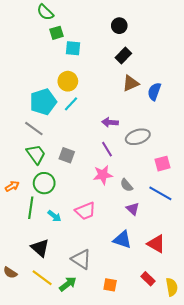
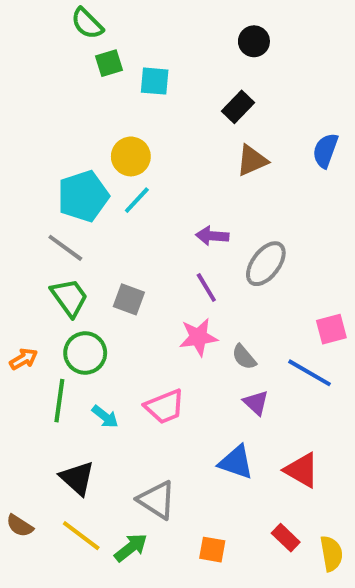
black circle: (119, 26) -> (254, 41), moved
cyan square: (73, 48) -> (155, 81), moved
blue semicircle: (154, 92) -> (325, 151), moved
gray ellipse: (138, 137) -> (266, 264), turned -35
pink square: (162, 164) -> (331, 329), moved

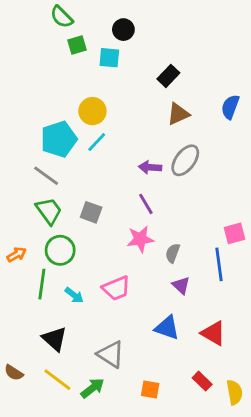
black circle: (254, 41) -> (123, 30), moved
gray ellipse: (266, 264) -> (185, 160), moved
gray semicircle: (244, 357) -> (173, 253), turned 60
blue line: (310, 373) -> (219, 264), turned 52

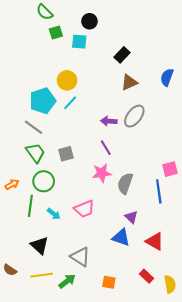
gray square: (91, 212) -> (66, 154), turned -35
gray semicircle: (173, 253) -> (125, 183), size x1.5
purple triangle: (181, 285) -> (131, 217), moved
yellow line: (57, 380) -> (42, 275), turned -45

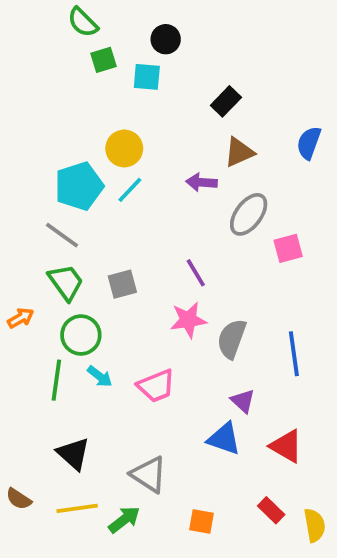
purple arrow: (109, 121) -> (201, 182), moved
pink square: (170, 169) -> (288, 248), moved
orange arrow: (12, 184) -> (21, 318), moved
cyan arrow: (54, 214) -> (100, 376), moved

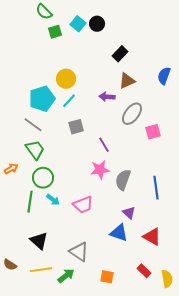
black circle: (166, 39) -> (97, 24), moved
cyan square: (147, 77) -> (78, 24), moved, turned 35
gray square: (122, 284) -> (76, 127), moved

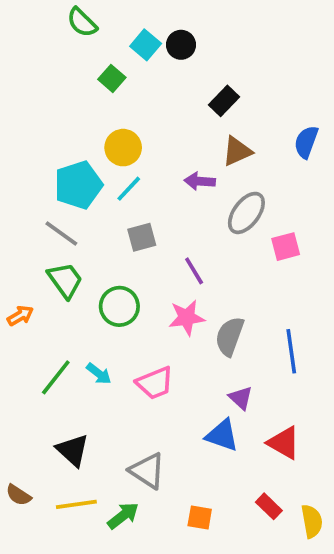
green square: (55, 32) -> (112, 78), moved, turned -32
green circle: (43, 178) -> (119, 306), moved
green line: (30, 202) -> (56, 377), turned 30

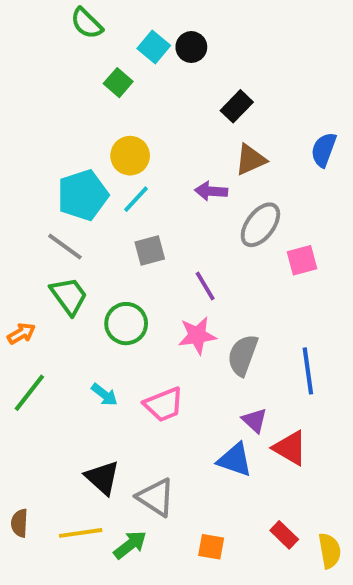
green line: (56, 377) -> (29, 393), moved
red triangle: (284, 443) -> (290, 448), moved
black triangle: (73, 450) -> (102, 478), moved
brown semicircle: (18, 495) -> (19, 523), turned 60

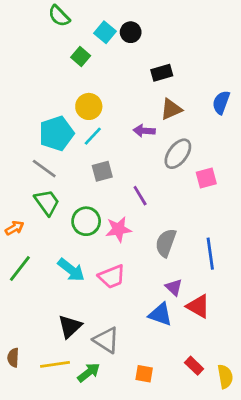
black rectangle: (237, 106) -> (162, 73), turned 30
pink star: (197, 335) -> (118, 229), moved
cyan arrow: (104, 395) -> (71, 270), size x1.5
black triangle: (102, 478) -> (70, 327), turned 35

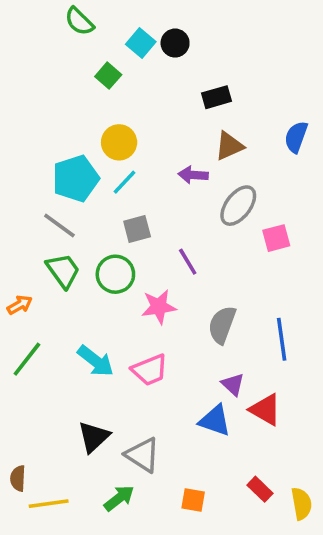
green circle: (86, 221) -> (115, 274), moved
yellow line: (55, 364) -> (49, 504), moved

